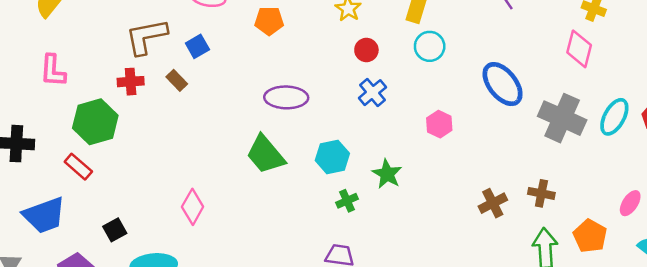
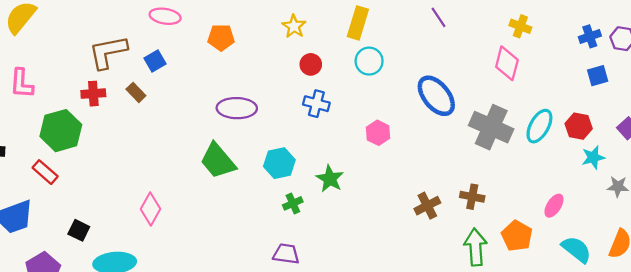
blue cross: (372, 93) -> (316, 104), turned -35
black square: (115, 230) -> (79, 230), turned -35

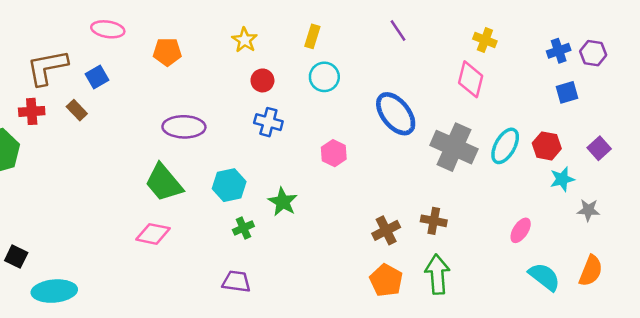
yellow rectangle: (358, 23) -> (312, 36), size x0.7
pink diamond: (150, 209) -> (153, 234), moved, turned 72
orange pentagon: (517, 236) -> (386, 280), moved

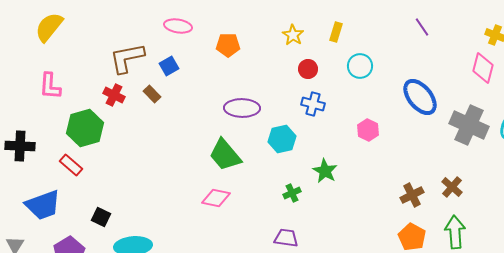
yellow rectangle: (312, 36) -> (336, 32), moved
red cross: (32, 111) -> (114, 95), turned 30
cyan hexagon: (229, 185) -> (282, 139), moved
brown cross: (434, 221) -> (452, 187), turned 30

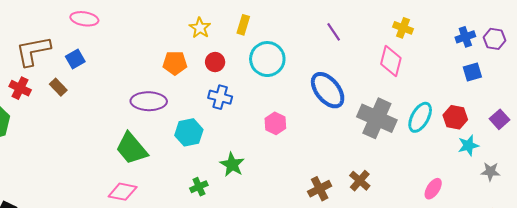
purple line: (422, 27) -> (334, 32), moved
orange pentagon: (228, 45) -> (175, 63), moved
cyan circle: (360, 66) -> (267, 59), size x1.4

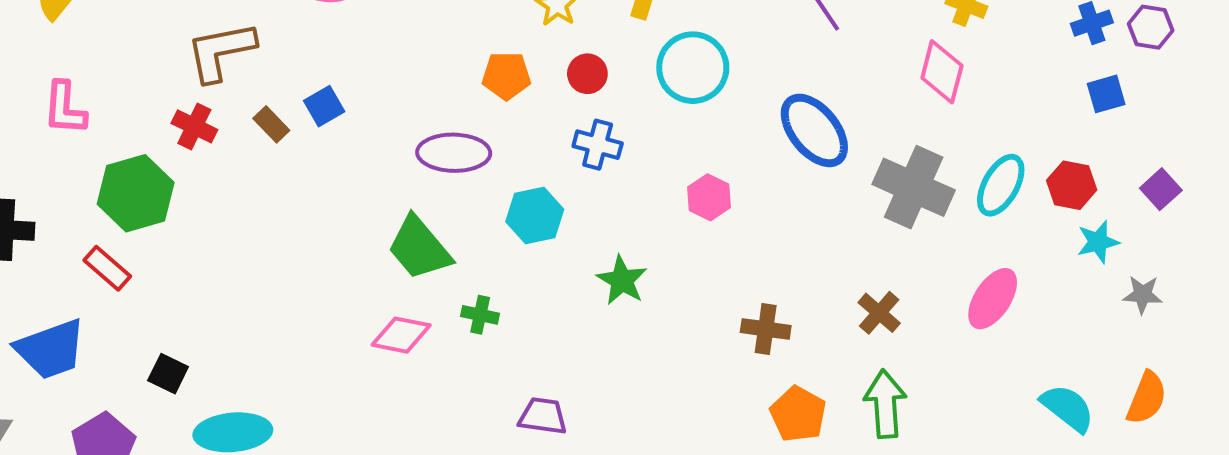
blue square: (75, 59) -> (324, 106), moved
green cross: (199, 187) -> (480, 315), moved, turned 36
brown cross: (320, 189) -> (766, 329), moved, turned 35
pink ellipse: (433, 189) -> (993, 299), moved, size x1.4

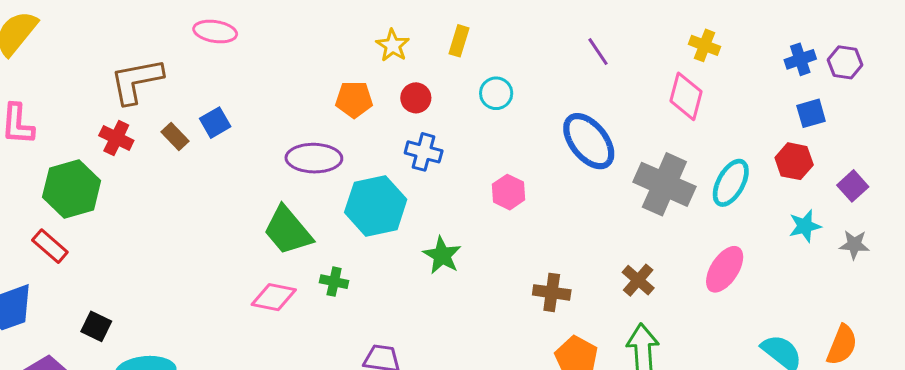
cyan circle: (693, 68) -> (496, 93), size x0.6
red hexagon: (1072, 185) -> (794, 161), moved
cyan hexagon: (535, 216) -> (376, 206), size x1.4
gray star: (1143, 295) -> (854, 245), moved

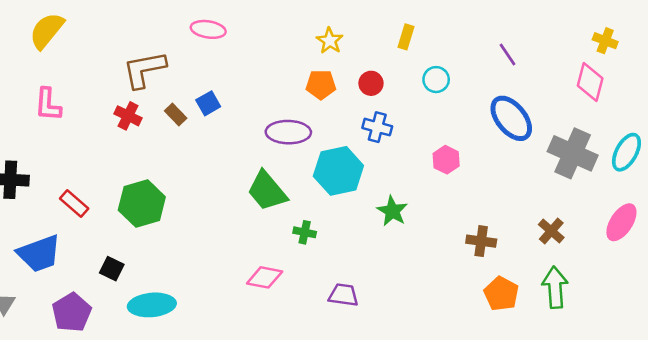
yellow star: (393, 45) -> (330, 41), moved
purple line: (598, 52) -> (507, 54), moved
green hexagon: (72, 189) -> (142, 203), moved
pink diamond: (274, 297) -> (265, 277), moved

